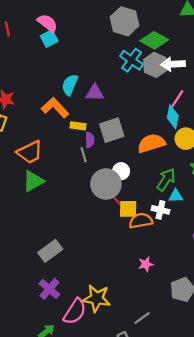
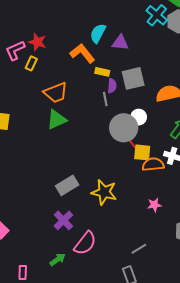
yellow star: (97, 298) -> (104, 192), moved
gray line: (142, 318) -> (139, 249), moved

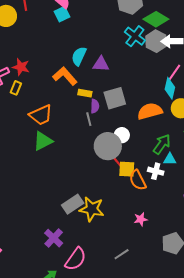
orange semicircle: (153, 164) -> (138, 180), turned -110
gray rectangle: (67, 185) -> (73, 204), moved
gray line: (139, 249) -> (122, 254), moved

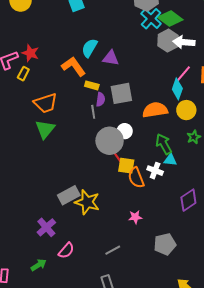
cyan cross: (135, 36) -> (151, 19), moved
green triangle: (43, 141) -> (45, 129), turned -30
green arrow: (162, 144) -> (164, 144), turned -70
pink semicircle: (76, 259) -> (66, 251), size x0.7

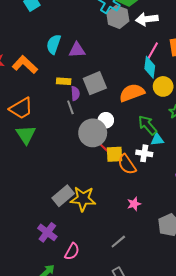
gray hexagon: (168, 41) -> (118, 17), moved
orange L-shape: (74, 66) -> (25, 65), moved

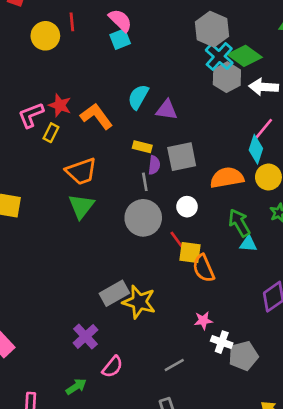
gray circle: (93, 133) -> (143, 218), moved
white cross: (144, 153) -> (222, 342), moved

